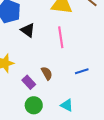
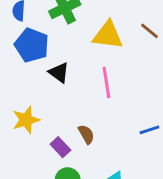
blue line: (82, 71) -> (149, 130), moved

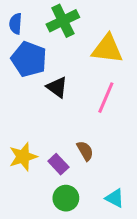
pink line: (106, 83) -> (106, 98), turned 32
yellow star: (26, 120) -> (23, 157), moved

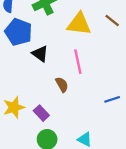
pink line: (106, 98) -> (78, 62), turned -35
brown semicircle: (85, 151) -> (62, 85), moved

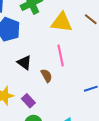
black triangle: (40, 54) -> (24, 63), moved

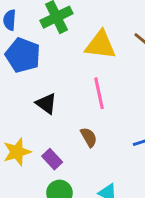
brown semicircle: (46, 76) -> (89, 137), moved

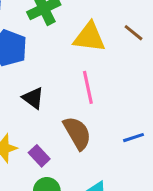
brown semicircle: (89, 137) -> (77, 133), size x1.6

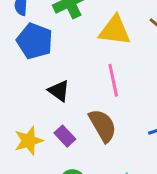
purple rectangle: (39, 156) -> (65, 136), moved

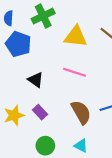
pink line: (113, 80) -> (75, 72), turned -60
brown semicircle: (103, 126) -> (81, 112), moved

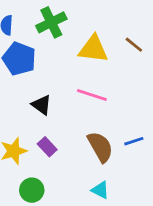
green circle: (45, 146) -> (32, 190), moved

